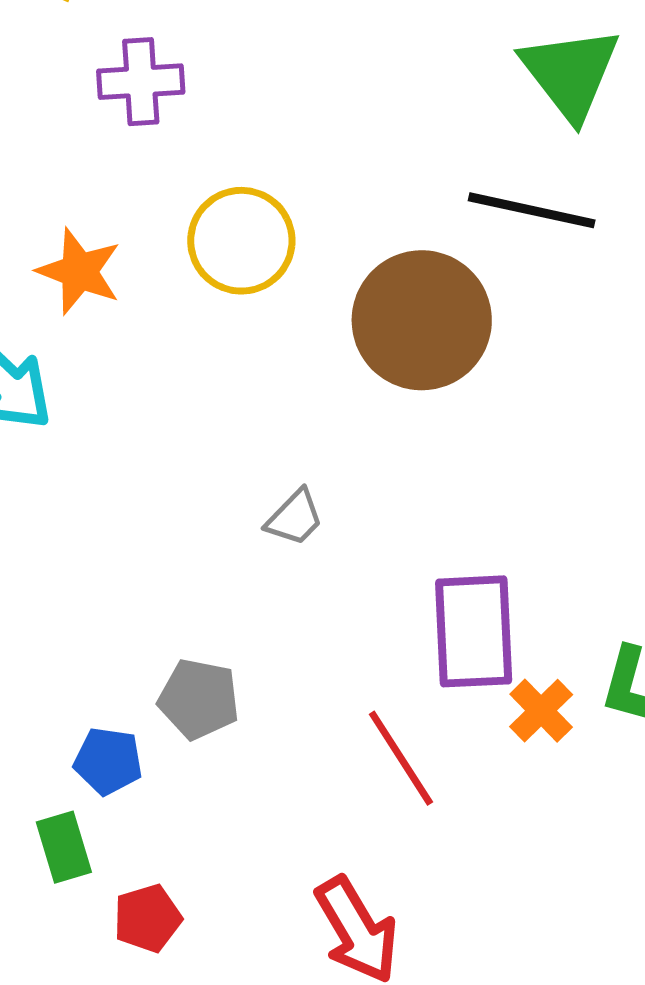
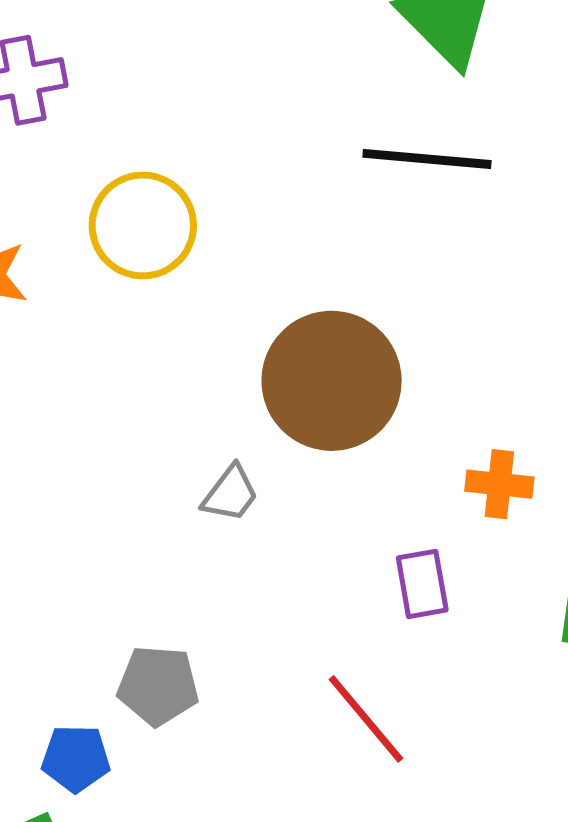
brown circle: (422, 320) -> (332, 381), moved
purple rectangle: (474, 631) -> (422, 584), size x0.6
orange cross: (541, 711) -> (499, 484), moved, turned -32

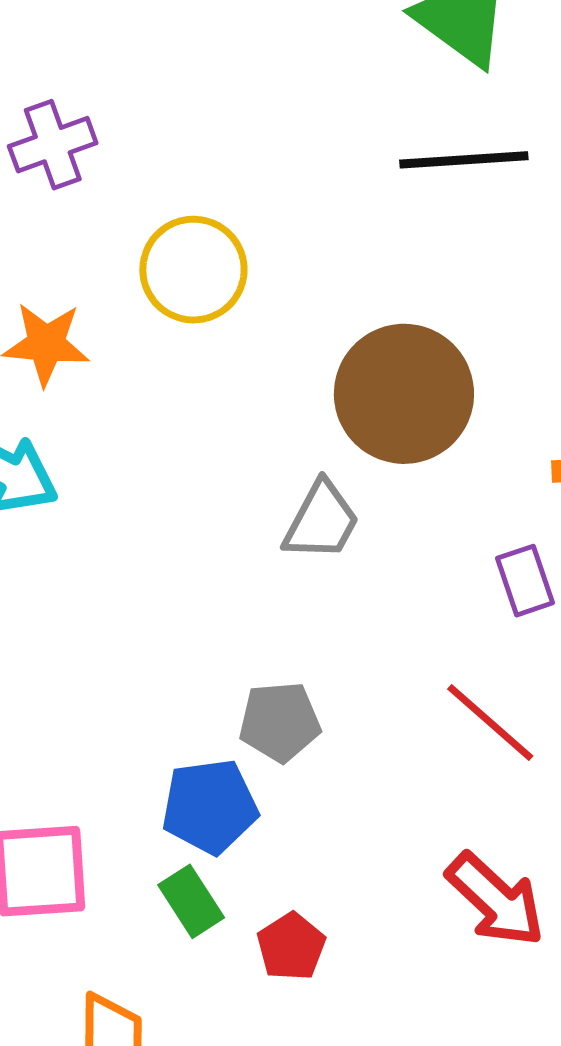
gray trapezoid: (230, 494) -> (321, 521), size x1.4
blue pentagon: (76, 758) -> (210, 806), size x1.4

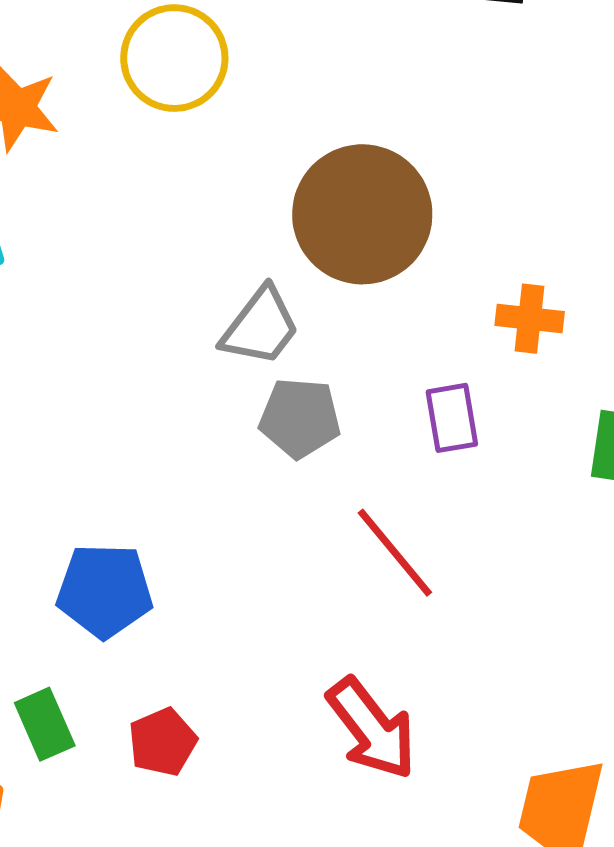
gray pentagon: (280, 722) -> (300, 418), moved
green rectangle: (191, 901) -> (45, 724), moved

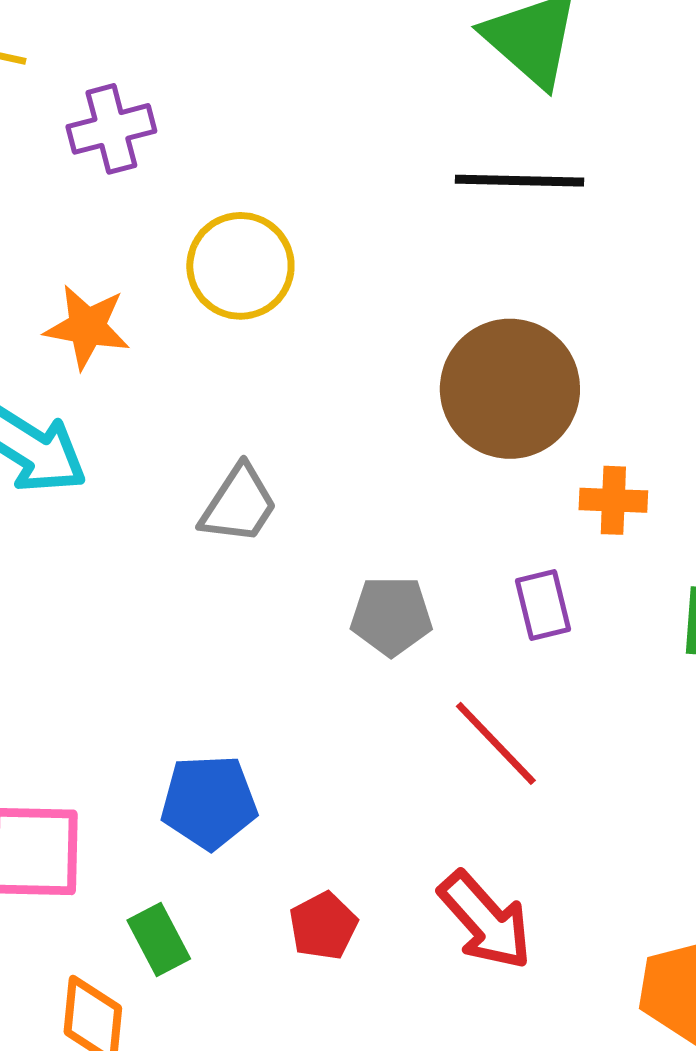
brown circle: (362, 214) -> (510, 389), moved
gray trapezoid: (260, 327) -> (239, 504), moved
red pentagon: (163, 742) -> (323, 926), moved

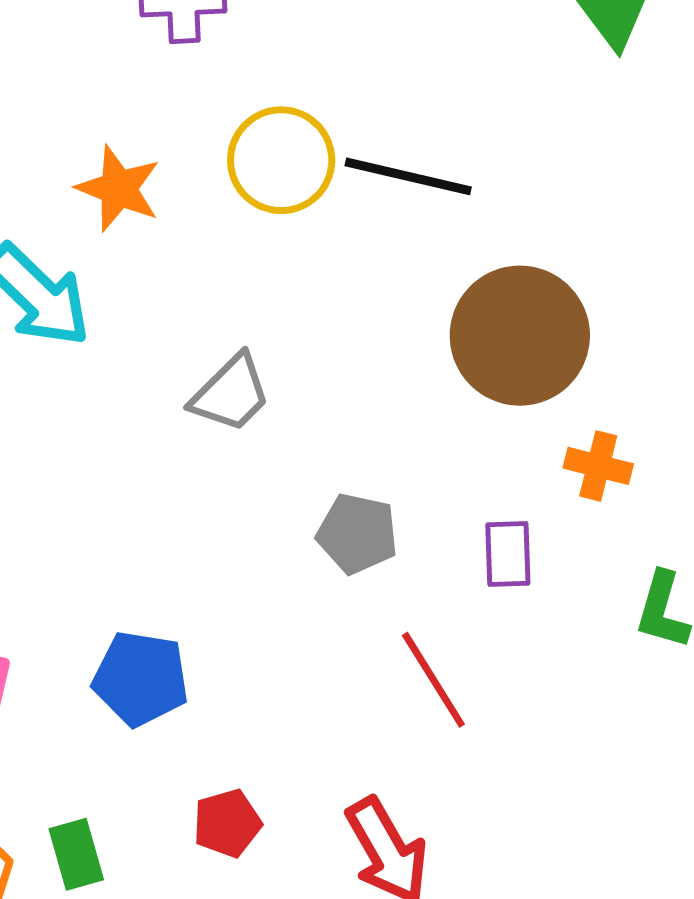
black line: (520, 181) -> (408, 176), moved
green rectangle: (159, 940) -> (76, 854), moved

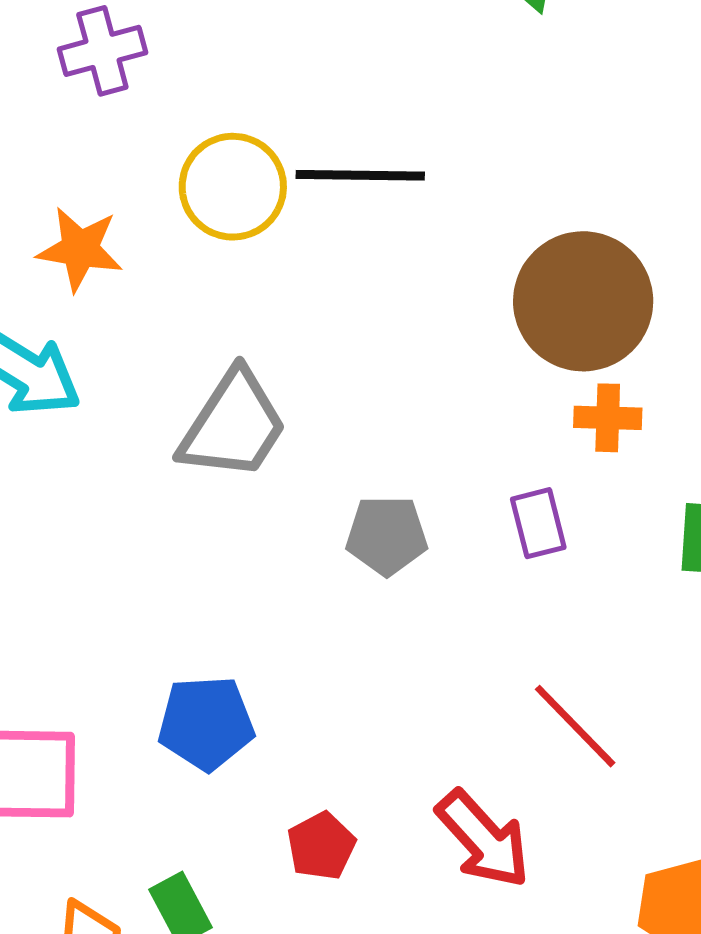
brown circle: (520, 336) -> (583, 301), moved
gray trapezoid: (231, 393) -> (233, 425), size x1.4
red line: (433, 680) -> (575, 726), moved

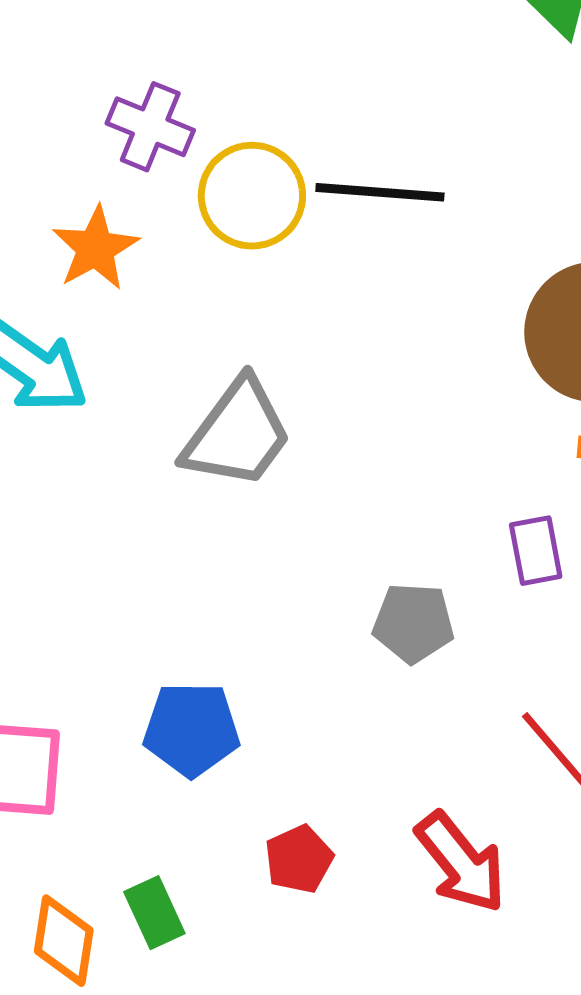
purple cross: (102, 51) -> (150, 127), moved, turned 34
orange star: (80, 249) -> (95, 248), turned 30
gray pentagon: (387, 535) -> (413, 623), moved

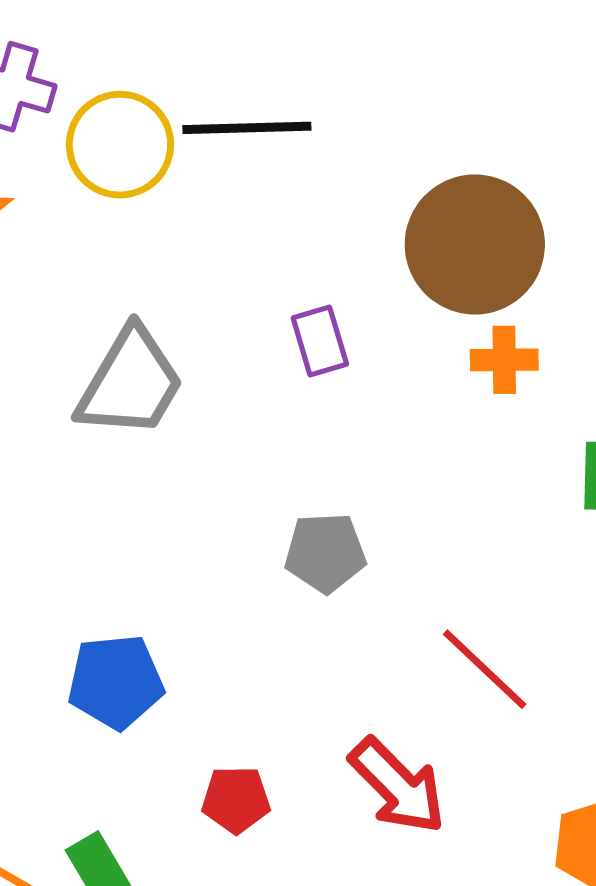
purple rectangle: (536, 551) -> (320, 341), moved
red pentagon: (299, 859) -> (236, 800), turned 30

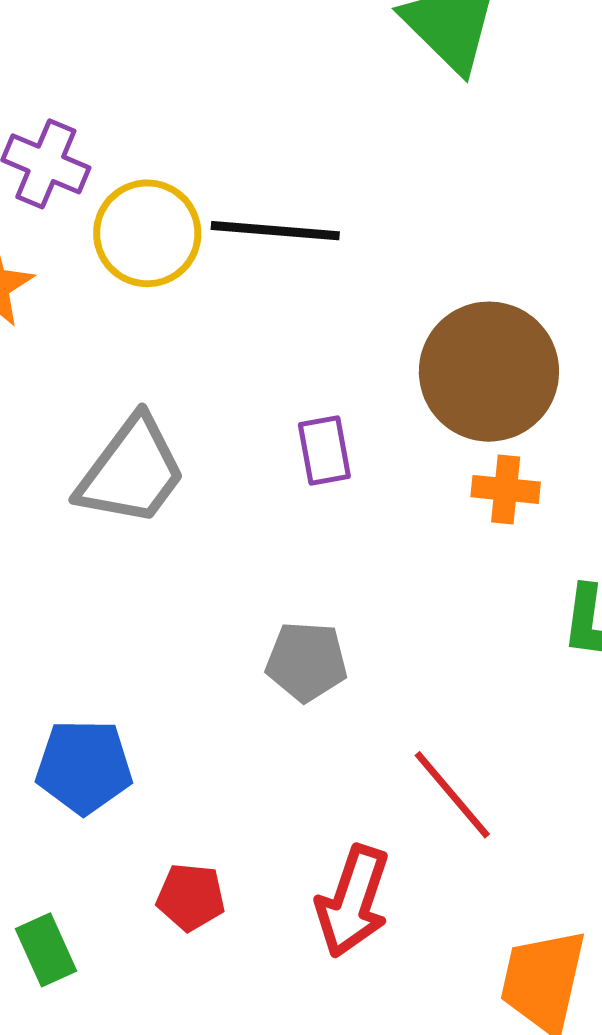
red arrow: (398, 786) -> (353, 901), turned 57

